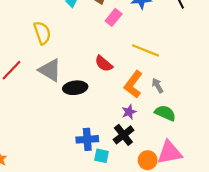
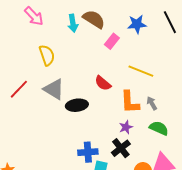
orange L-shape: (133, 84) -> (130, 102), turned -40

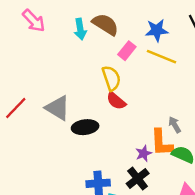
yellow semicircle: (47, 55) -> (111, 78), moved
yellow line: (141, 71) -> (162, 57), moved
orange L-shape: (130, 102) -> (162, 143), moved

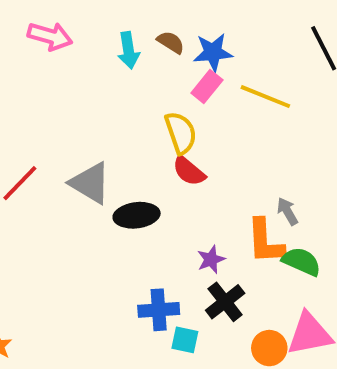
pink arrow: (34, 21) -> (50, 36), turned -30
brown semicircle: (105, 24) -> (171, 42), size x0.6
blue star: (157, 30) -> (213, 52), moved
purple star: (144, 153) -> (211, 260), moved

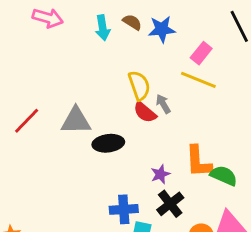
pink rectangle: (207, 87) -> (201, 53), moved
yellow line: (265, 97) -> (198, 80), moved
gray triangle: (90, 183) -> (76, 121), turned -32
gray arrow: (287, 211) -> (163, 104), moved

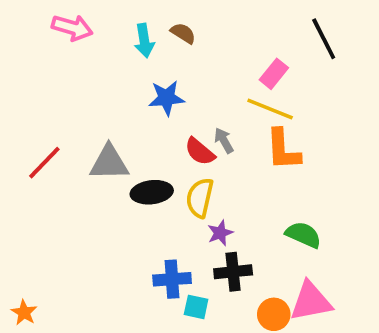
blue star: (162, 29) -> (166, 98), moved
yellow semicircle: (139, 86) -> (200, 198), moved, turned -148
orange L-shape: (198, 162) -> (283, 150), moved
black cross: (170, 204) -> (233, 272), turned 32

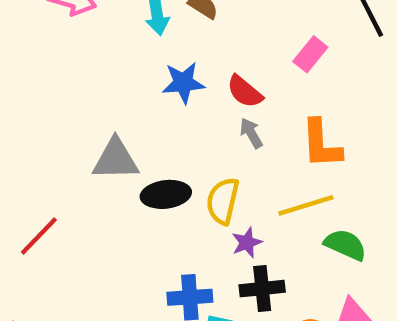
yellow line: (270, 109) -> (306, 205), moved, turned -39
red semicircle: (200, 152) -> (245, 92), moved
red line: (44, 163) -> (39, 236), moved

